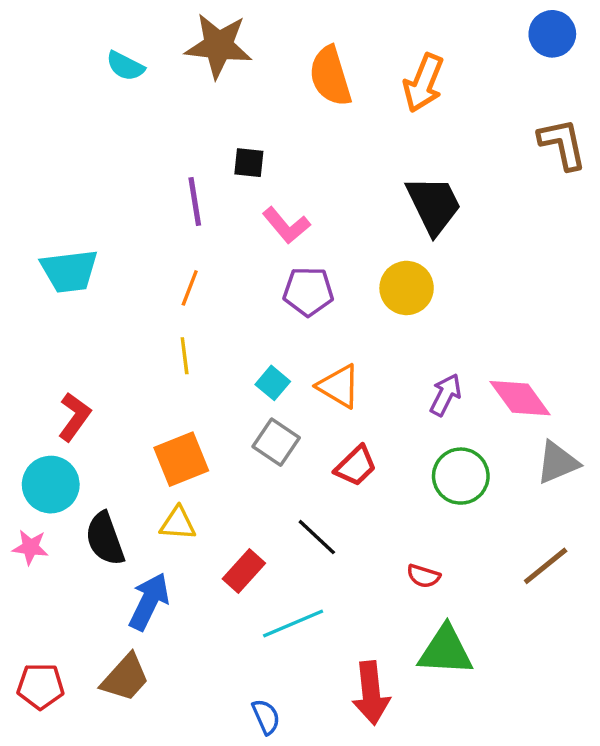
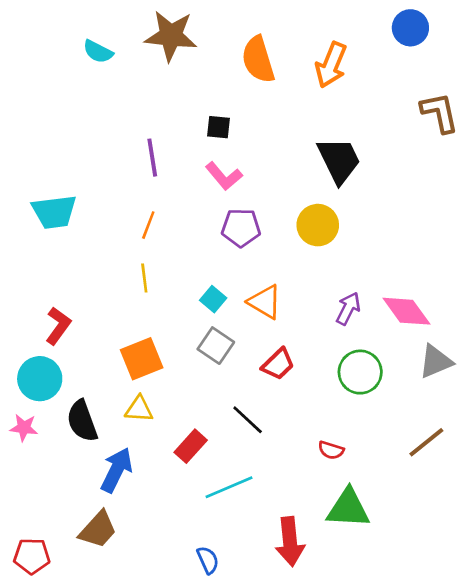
blue circle: (552, 34) -> (410, 28), moved
black square: (249, 163) -> (218, 127), moved
red pentagon: (41, 686) -> (32, 556), moved

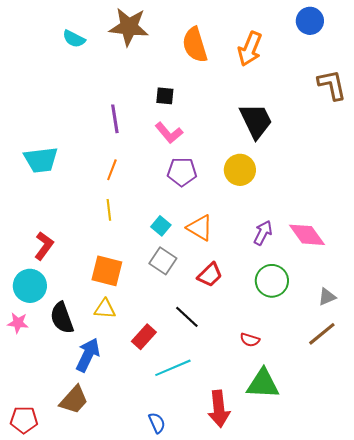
orange square: (142, 359) -> (107, 271), turned 36
gray triangle: (436, 361) -> (327, 297), moved, size x0.7

